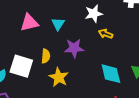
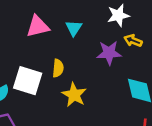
purple star: (74, 48) -> (109, 53), moved

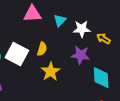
white star: (118, 15) -> (82, 29), moved
purple star: (109, 53) -> (81, 55), moved

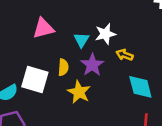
cyan triangle: (60, 20) -> (81, 40), moved
yellow arrow: (103, 38) -> (124, 55), moved
purple star: (81, 55) -> (92, 65), moved, turned -30

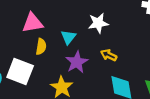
white star: (105, 34) -> (98, 23), moved
yellow semicircle: (63, 67) -> (41, 47), moved

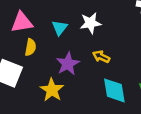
cyan triangle: (68, 37) -> (60, 28), moved

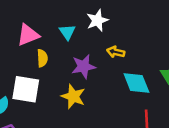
purple star: (68, 64) -> (83, 66), turned 30

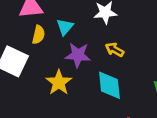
cyan triangle: (67, 32) -> (65, 27), moved
cyan diamond: (136, 83) -> (109, 85), moved

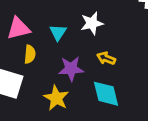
cyan triangle: (65, 27) -> (58, 32), moved

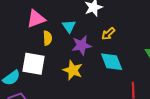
cyan triangle: (58, 32) -> (69, 26), moved
yellow arrow: (106, 58) -> (108, 34), turned -56

